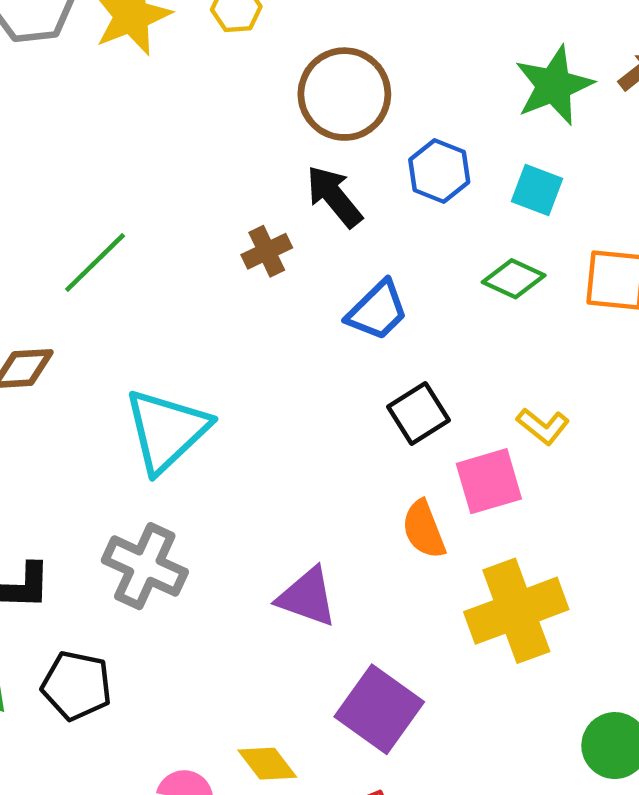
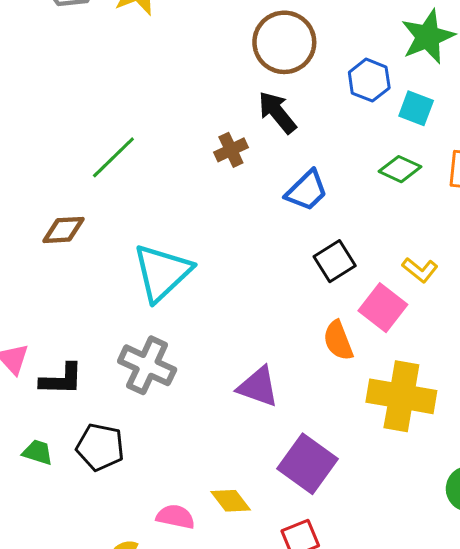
blue hexagon: (439, 171) -> (369, 80), moved
pink square: (489, 481) -> (383, 308), turned -36
yellow cross: (516, 611) -> (401, 396), turned 30

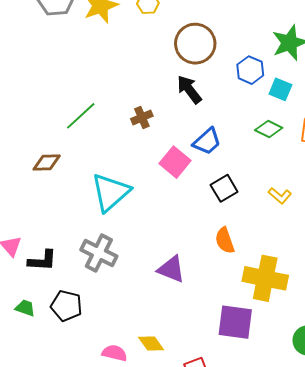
brown cross: (231, 150) -> (142, 117), moved
pink square: (383, 308) -> (175, 162), moved
purple square: (307, 464) -> (235, 322), moved, turned -30

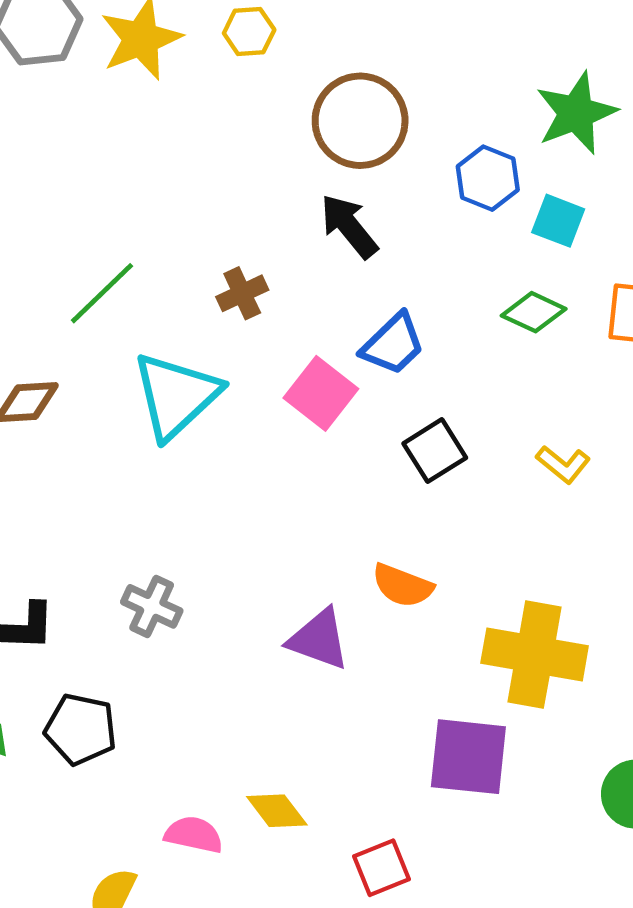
cyan triangle: (111, 192) -> (176, 396), moved
orange semicircle: (225, 240) -> (403, 586), moved, turned -48
gray cross: (99, 253) -> (152, 606), size x0.7

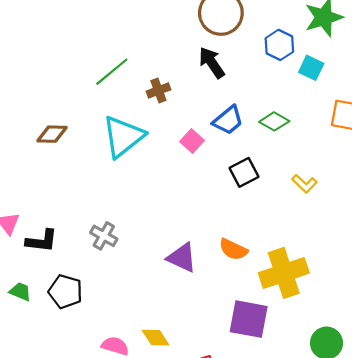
green line: (102, 293) -> (112, 72), moved
green diamond: (534, 312) -> (274, 121), moved
pink square: (321, 393) -> (192, 141), size x0.7
orange semicircle: (403, 586) -> (233, 249), moved
yellow cross: (535, 654) -> (284, 273), turned -33

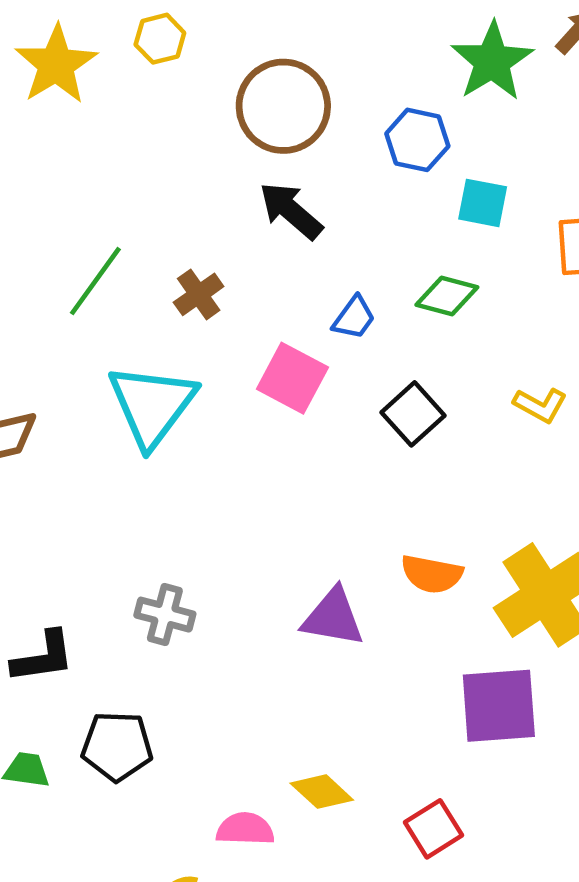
cyan square: (311, 68) -> (483, 203), moved
blue trapezoid: (228, 120) -> (354, 318), size x0.7
pink square: (192, 141) -> (292, 378), size x1.4

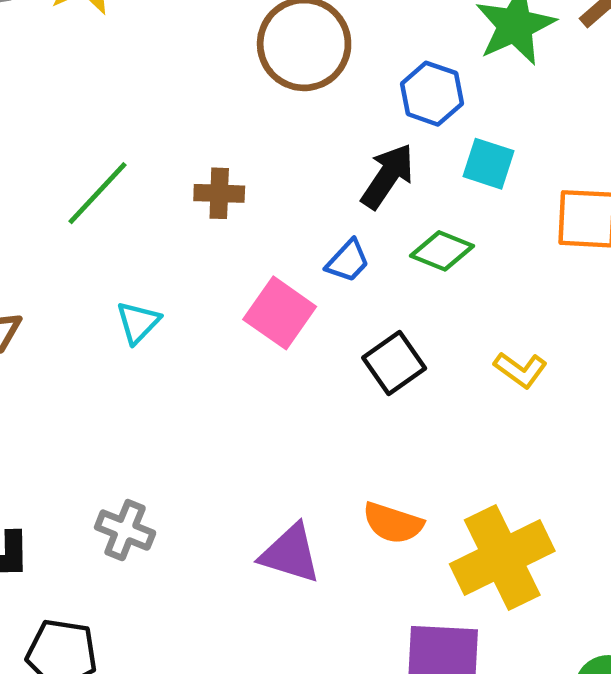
black arrow: (291, 211) -> (388, 176), moved, turned 76
brown cross: (199, 294) -> (219, 193), moved, turned 30
cyan triangle: (152, 405) -> (138, 322), size x0.5

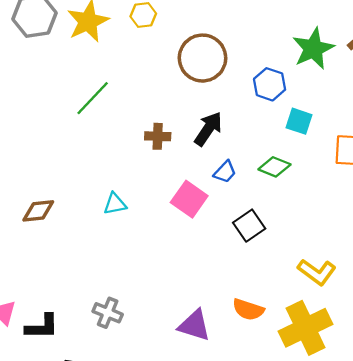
black arrow: (388, 176) -> (208, 129), moved
green line: (98, 193) -> (93, 98), moved
cyan triangle: (138, 322) -> (115, 204), turned 35
yellow L-shape: (520, 370) -> (317, 272), moved, size x1.4

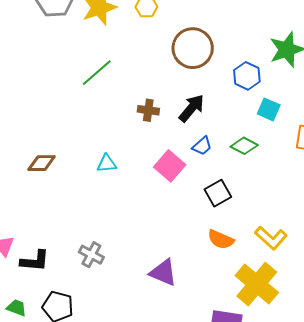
orange semicircle: (248, 310) -> (221, 239), moved
yellow cross: (306, 328) -> (257, 284), turned -30

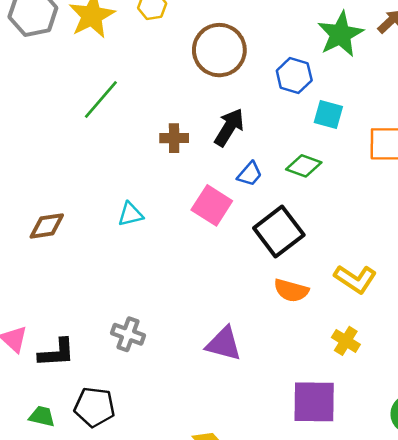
black square: (218, 193) -> (279, 232), size x1.4
yellow cross: (257, 284) -> (346, 341), size x0.5

